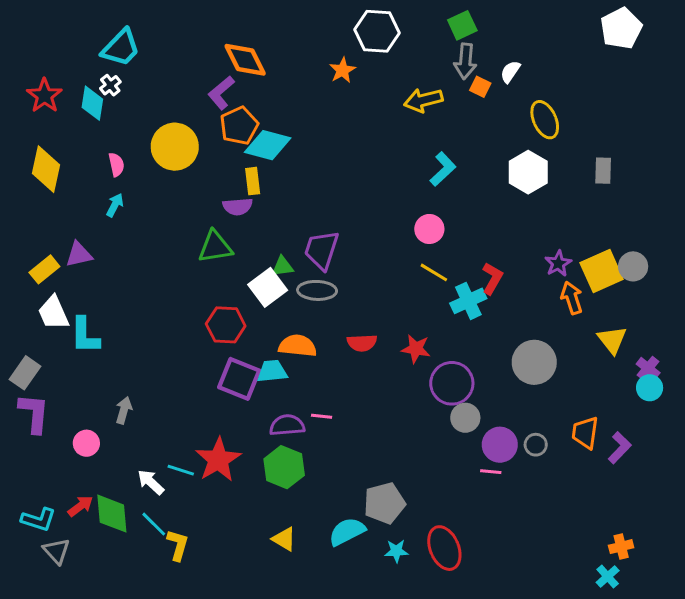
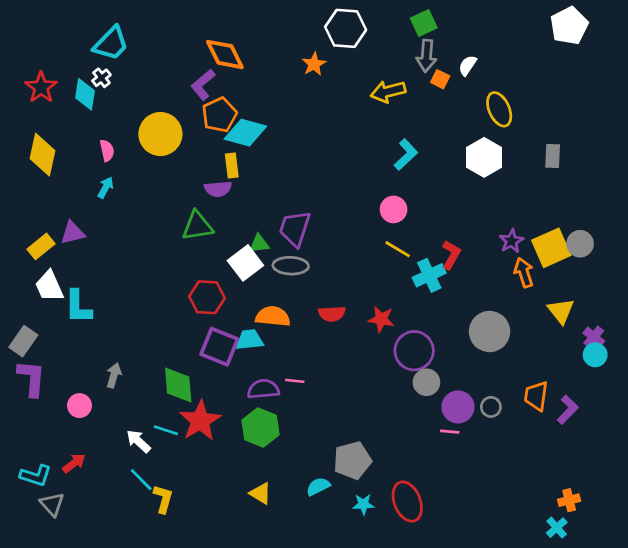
green diamond: (112, 514) -> (178, 385), moved
cyan semicircle: (347, 532) -> (318, 486), size x0.7

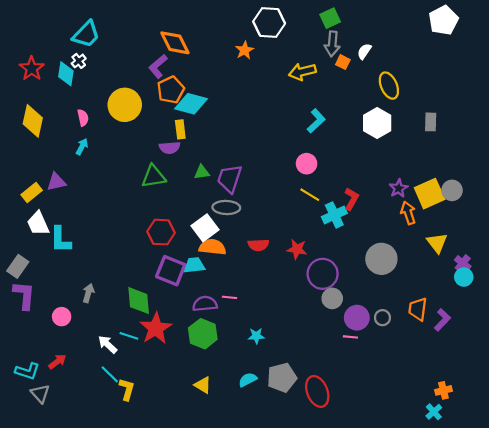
green triangle: (259, 244) -> (202, 172), moved
white square: (245, 263) -> (205, 228), moved
gray pentagon: (352, 460) -> (282, 378), moved
cyan star: (363, 504) -> (256, 336), moved

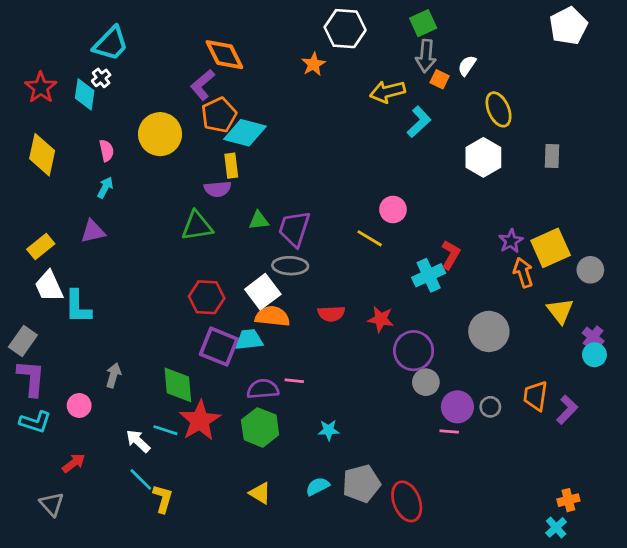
cyan L-shape: (316, 121) -> (419, 122), moved
purple triangle: (56, 182) -> (93, 231), moved
gray circle: (452, 190) -> (590, 270), moved
yellow line: (310, 195) -> (370, 238), moved
cyan L-shape: (27, 371) -> (35, 422), moved

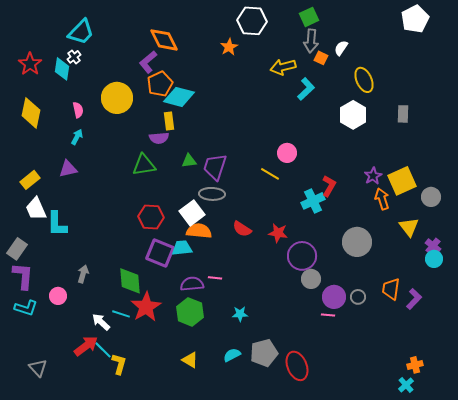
red semicircle: (331, 314) -> (242, 229), turned 36
red arrow: (74, 463) -> (86, 346), moved, size x1.4

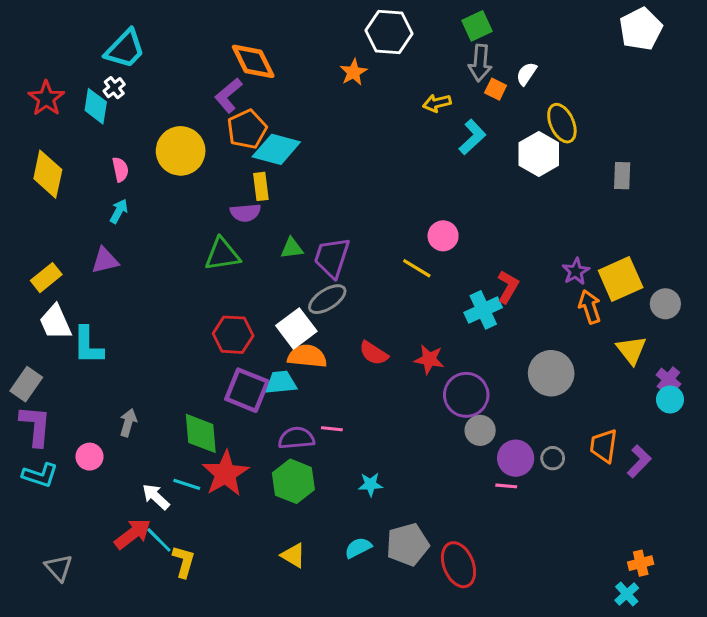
yellow arrow: (283, 67) -> (437, 103), size x0.7
white hexagon: (353, 115) -> (539, 154), moved
gray ellipse: (212, 194) -> (327, 299), turned -35

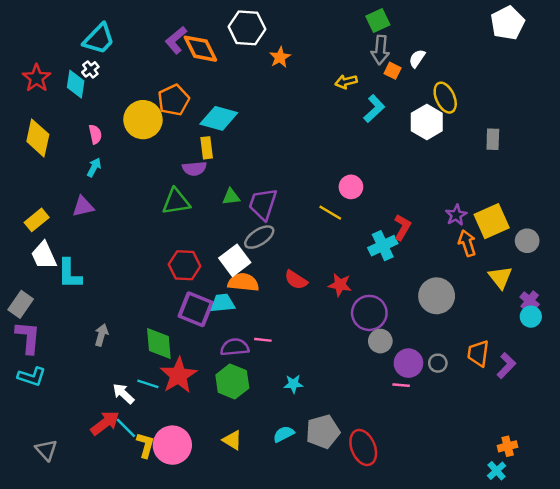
white hexagon: (389, 32) -> (247, 28), moved
purple L-shape: (228, 95) -> (176, 40), moved
orange pentagon: (247, 129) -> (174, 100), moved
pink circle: (89, 457) -> (172, 445), moved, size x1.8

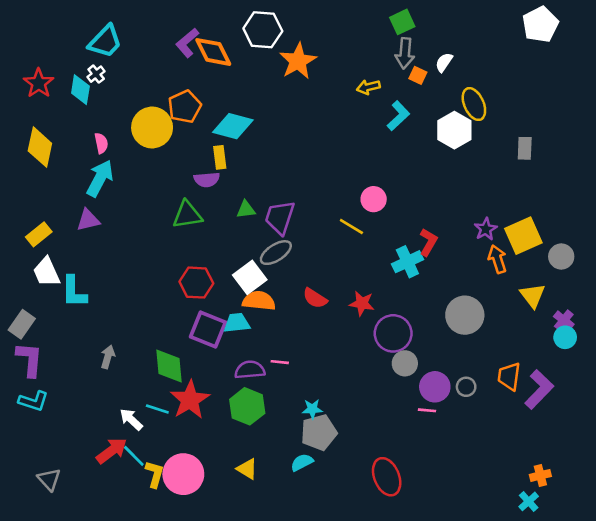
orange star: (280, 57) -> (298, 61), size x1.6
cyan arrow: (94, 167) -> (100, 178), size x1.8
purple L-shape: (506, 366) -> (539, 389), size x1.4
gray pentagon: (323, 432) -> (319, 432), moved

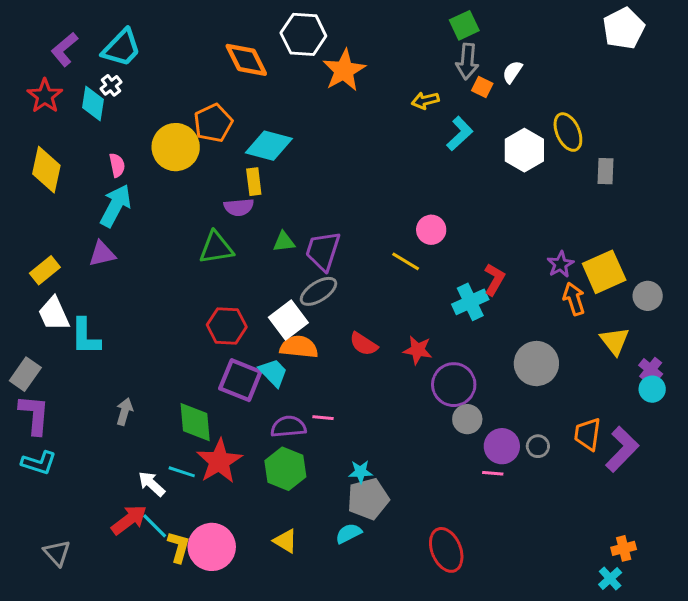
purple L-shape: (187, 43) -> (64, 49), moved
yellow ellipse: (474, 104) -> (568, 132), moved
cyan trapezoid: (237, 323) -> (273, 373), turned 52

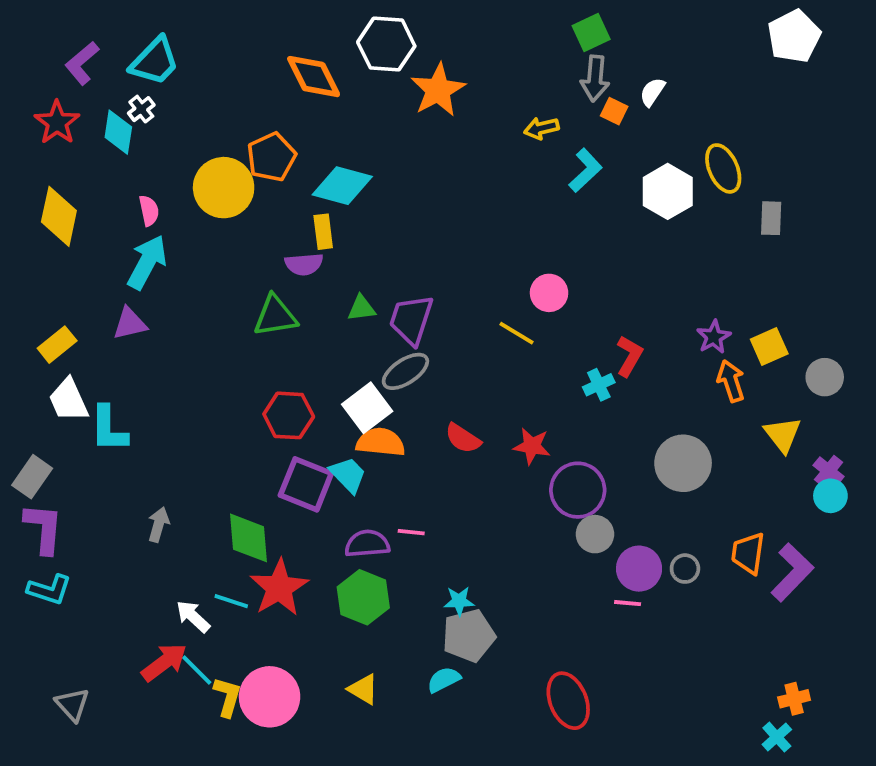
yellow square: (604, 272) -> (769, 346), size x0.7
cyan cross: (470, 302) -> (599, 385), size x0.7

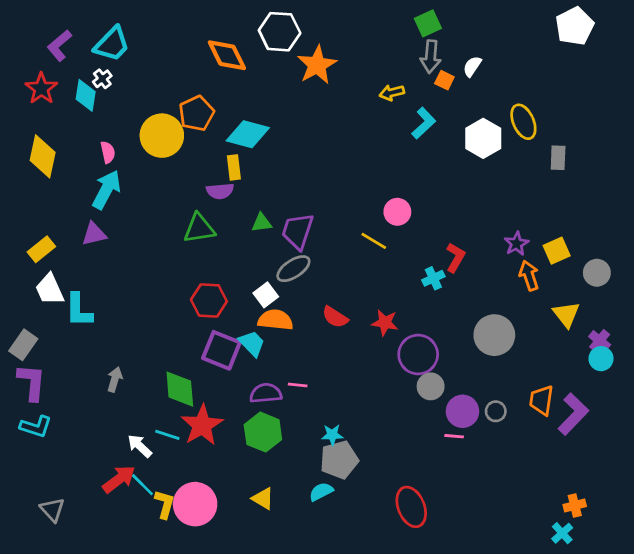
white square: (367, 408) -> (266, 295), size x0.7

